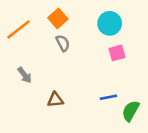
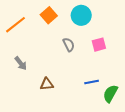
cyan circle: (110, 23) -> (81, 15), moved
gray semicircle: (63, 43) -> (69, 45), moved

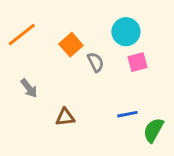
orange square: (49, 15) -> (71, 45), moved
cyan circle: (81, 15) -> (126, 32), moved

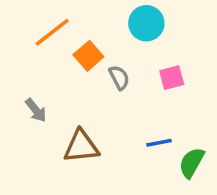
cyan circle: (126, 32) -> (146, 23), moved
orange line: (22, 35) -> (52, 32), moved
brown triangle: (65, 117) -> (81, 146), size x1.5

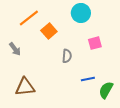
gray semicircle: (119, 78) -> (67, 56), moved, turned 32
gray arrow: (36, 110) -> (15, 49), moved
brown triangle: (81, 146) -> (25, 87), moved

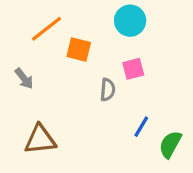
orange square: (49, 31) -> (79, 50), turned -35
pink square: (95, 43) -> (133, 69), moved
blue line: (88, 79) -> (141, 127), turned -48

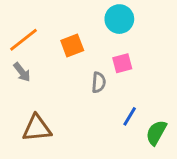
orange line: (47, 29) -> (23, 40), moved
orange square: (79, 50) -> (72, 46), turned -35

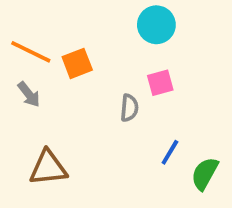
orange line: (23, 40) -> (31, 52), turned 64
orange square: (72, 46) -> (77, 63), moved

